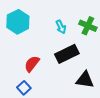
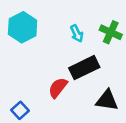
red semicircle: (32, 64) -> (58, 88), moved
blue square: (24, 88) -> (20, 110), moved

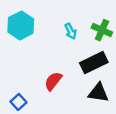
black rectangle: (84, 68) -> (94, 63), moved

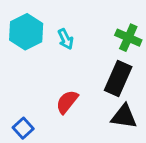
cyan arrow: (71, 31) -> (66, 39), moved
black rectangle: (94, 63) -> (118, 78), turned -40

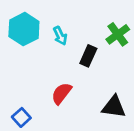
green cross: (128, 38) -> (118, 34), turned 30
black rectangle: (118, 78) -> (88, 56), moved, size x0.7

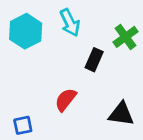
cyan arrow: (60, 36) -> (70, 23), moved, size x1.4
blue square: (21, 117) -> (23, 125), turned 30

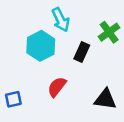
cyan hexagon: (26, 31) -> (41, 46), moved
blue square: (23, 125) -> (13, 99), moved

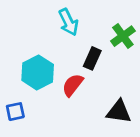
cyan hexagon: (41, 46) -> (38, 72), moved
red semicircle: (57, 87) -> (73, 85), moved

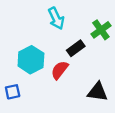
black rectangle: (92, 58) -> (76, 48), turned 30

